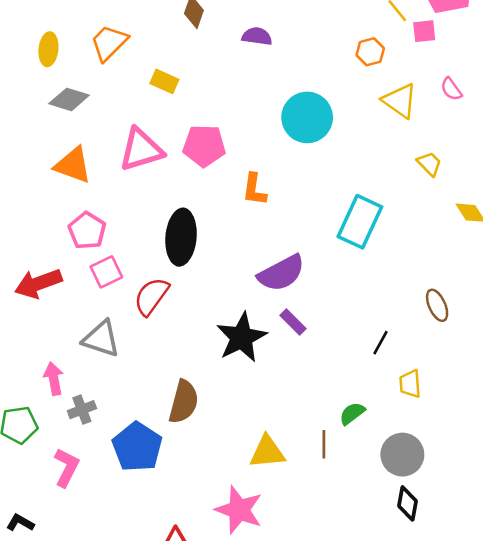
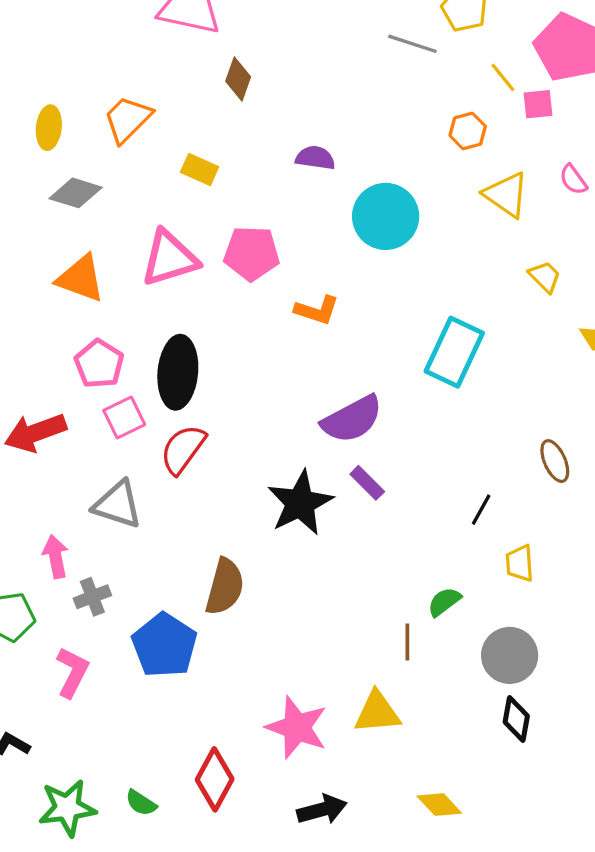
purple semicircle: (257, 36) -> (315, 158), moved
orange L-shape: (254, 189) -> (317, 310), turned -80
black ellipse: (181, 237) -> (178, 372), moved
yellow triangle: (267, 452) -> (377, 712), moved

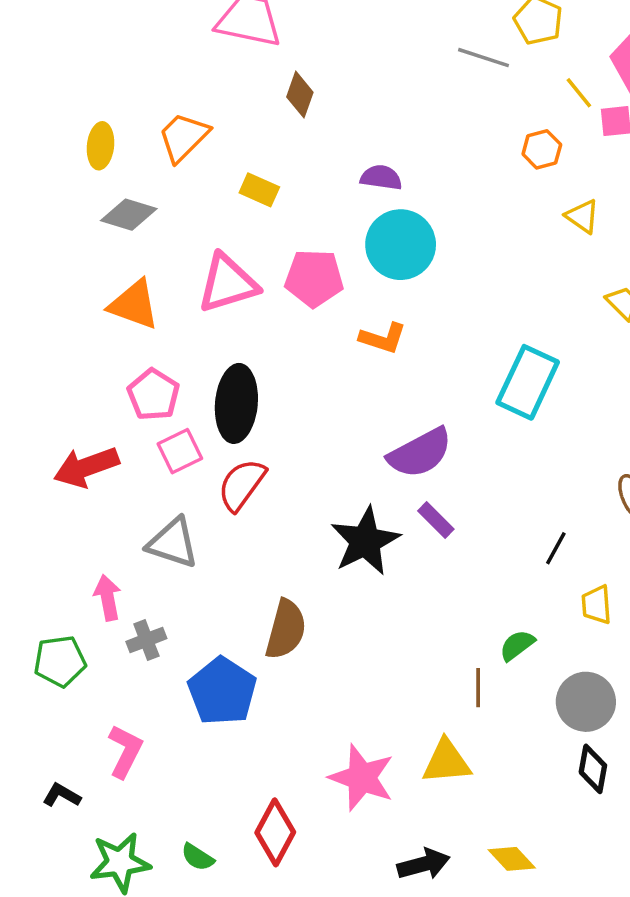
yellow triangle: (506, 195) -> (582, 216), size x0.7
cyan circle: (386, 216) -> (401, 245), moved
pink L-shape: (72, 672) -> (125, 751), moved
black arrow: (322, 810) -> (424, 864), moved

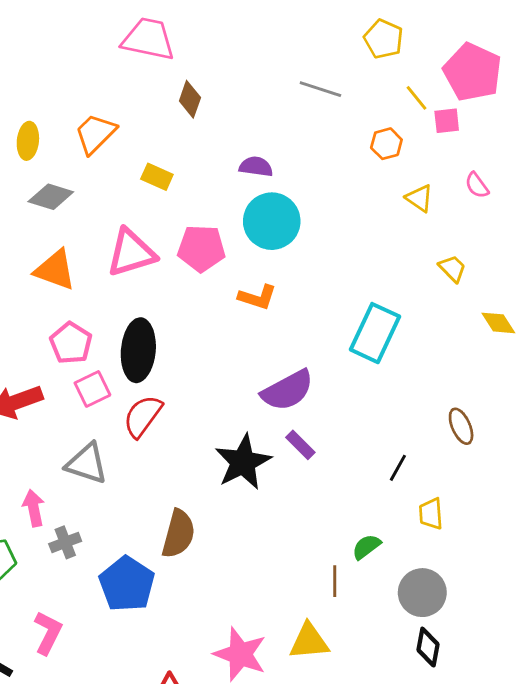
gray line: (484, 58) -> (320, 89), moved

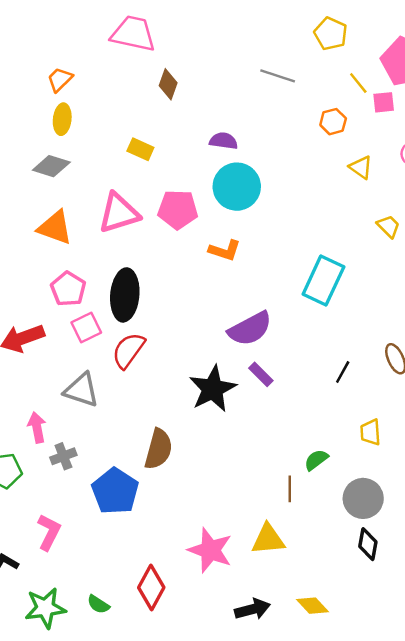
orange trapezoid: (95, 134) -> (60, 79), moved, size x0.7
yellow ellipse: (28, 141) -> (62, 119), moved
black line: (398, 468) -> (343, 372), moved

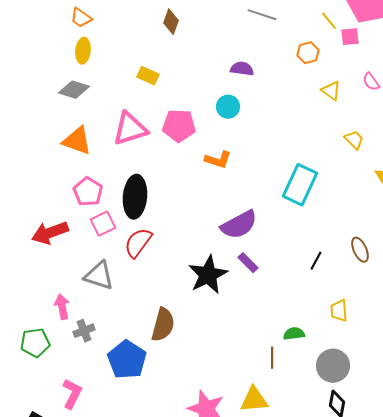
orange trapezoid: (60, 79) -> (81, 18), turned -100
purple semicircle: (224, 141) -> (242, 69), moved
cyan circle: (237, 187) -> (228, 107), size x0.6
green semicircle: (316, 460) -> (294, 334), turned 30

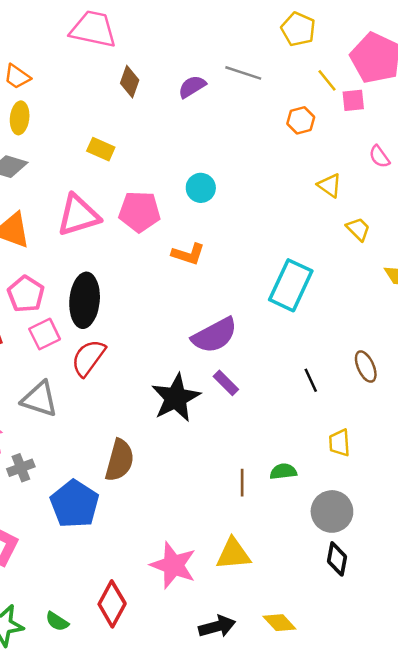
purple semicircle: (242, 69) -> (192, 87), moved, turned -40
yellow triangle: (331, 91) -> (329, 185), moved
black line: (316, 261) -> (311, 380), turned -54
brown line: (272, 358) -> (242, 483), moved

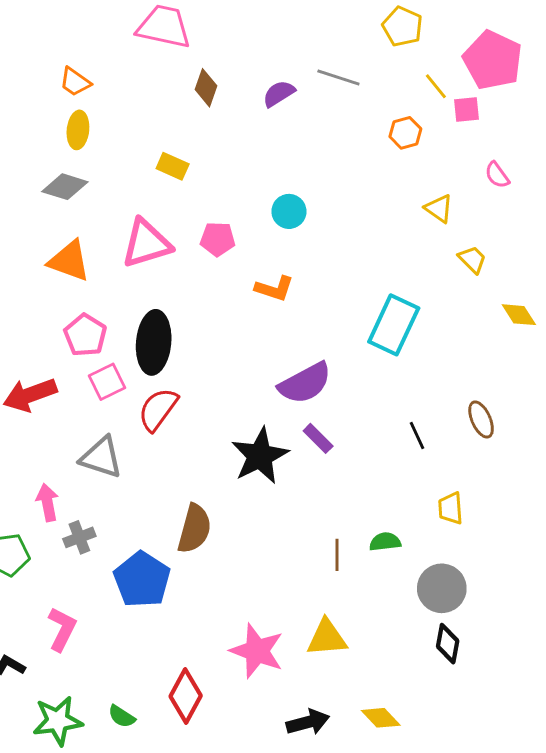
pink pentagon: (140, 212) -> (218, 239), size x0.7

